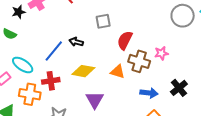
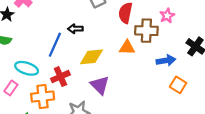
purple triangle: (95, 100) -> (100, 85), moved

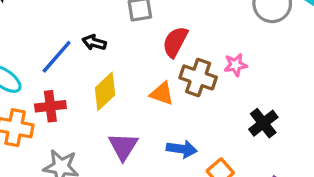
yellow diamond: (91, 57) -> (105, 91), turned -55
blue arrow: (166, 60) -> (182, 149), moved
purple triangle: (100, 85) -> (123, 146), moved

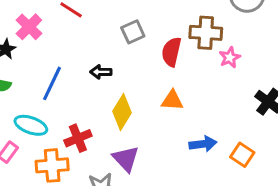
blue line: (57, 57) -> (52, 83), moved
brown cross: (198, 77) -> (206, 33), moved
purple triangle: (123, 146) -> (126, 159), moved

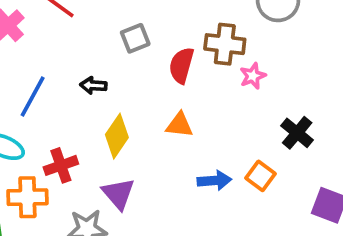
orange square: (242, 155) -> (261, 176), moved

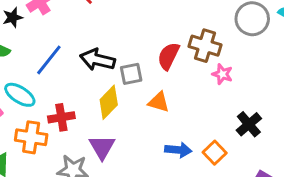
gray square: (135, 38) -> (131, 74), moved
pink star: (253, 76) -> (222, 74), turned 30
black arrow: (93, 85) -> (97, 60), size x1.6

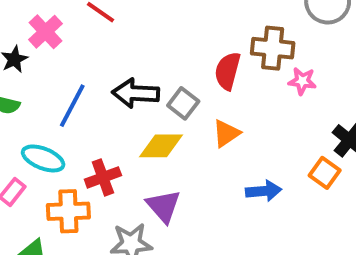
gray square: (131, 74) -> (183, 103), turned -30
yellow diamond: (109, 102) -> (161, 146), turned 56
orange triangle: (159, 102) -> (226, 133), turned -40
orange square: (215, 153) -> (325, 173), moved

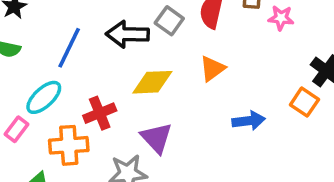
gray square: (183, 103) -> (169, 21), moved
cyan ellipse: (43, 158) -> (44, 97), turned -63

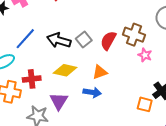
orange square: (304, 102) -> (145, 104), turned -35
blue arrow: (249, 121) -> (92, 92), moved

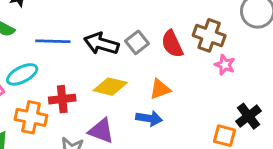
blue line: (25, 39) -> (53, 41), turned 50
red semicircle: (108, 41) -> (172, 44), turned -54
purple triangle: (59, 101) -> (101, 131), turned -42

